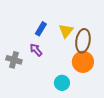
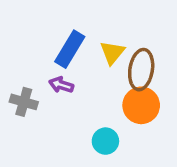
blue rectangle: (41, 29) -> (70, 49), size x1.5
purple arrow: (36, 50) -> (61, 85), turned -32

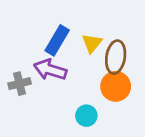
purple arrow: (61, 85) -> (50, 70), size x1.6
gray cross: (24, 102) -> (20, 84), turned -30

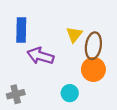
blue rectangle: (57, 40) -> (21, 30), moved, turned -30
gray cross: (20, 84) -> (16, 94), moved

